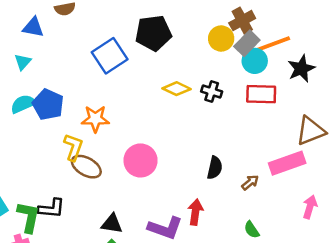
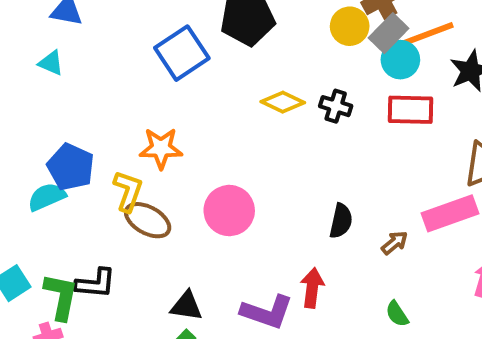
cyan triangle: (23, 62) -> (51, 63), turned -48
cyan semicircle: (23, 104) -> (47, 197), moved
blue pentagon: (48, 105) -> (71, 167), moved

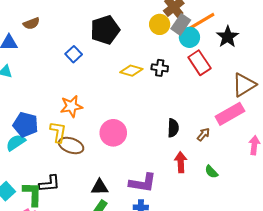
blue square: (182, 53) -> (74, 54), size x0.6
red rectangle: (410, 110) -> (199, 63), turned 65
red arrow: (312, 288) -> (181, 162), moved

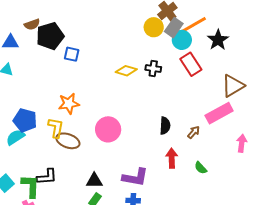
black pentagon: (105, 30) -> (50, 36), moved
blue square: (74, 54) -> (72, 54), turned -35

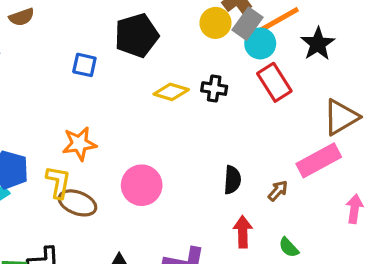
black pentagon: (50, 36) -> (137, 35), moved

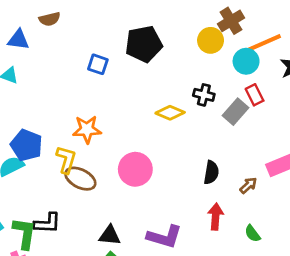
gray rectangle: (247, 24) -> (235, 112), moved
red rectangle: (274, 82) -> (255, 95), size x0.7
yellow diamond: (171, 92) -> (170, 113), moved

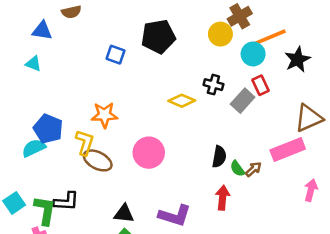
green semicircle: (253, 234) -> (237, 169), moved

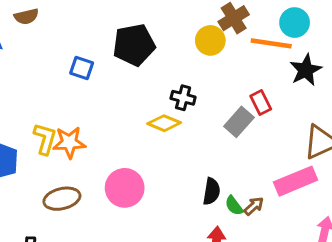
orange line: (270, 37) -> (271, 43), turned 32
cyan circle: (253, 54) -> (295, 23), moved
black cross: (213, 85) -> (183, 98), moved
yellow L-shape: (85, 143) -> (45, 139), moved
brown ellipse: (98, 160) -> (62, 199), turned -40

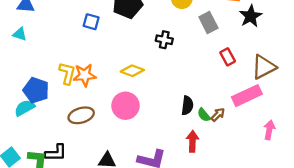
red rectangle: (261, 103) -> (228, 57), moved
gray rectangle: (239, 122) -> (208, 23), moved, turned -66
yellow diamond: (164, 123) -> (132, 71), moved

